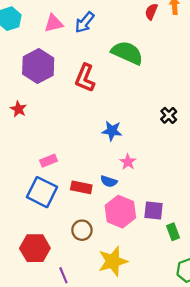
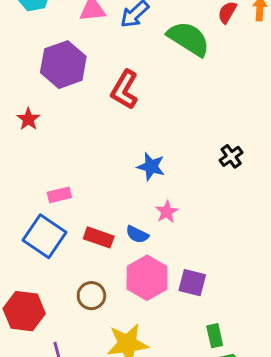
green semicircle: (127, 53) -> (189, 39), moved
green rectangle: (173, 232) -> (215, 336), moved

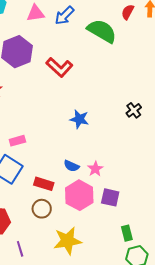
red L-shape: (125, 90) -> (59, 67), turned -76
pink star: (167, 212) -> (95, 169), moved
red rectangle: (99, 237) -> (44, 184), moved

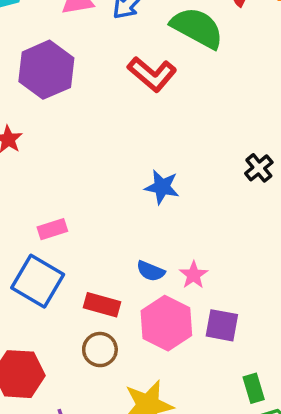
red L-shape: (59, 67) -> (152, 74), moved

